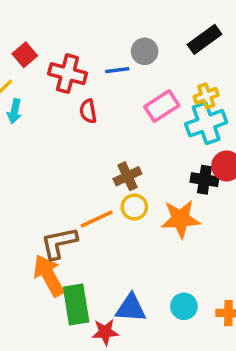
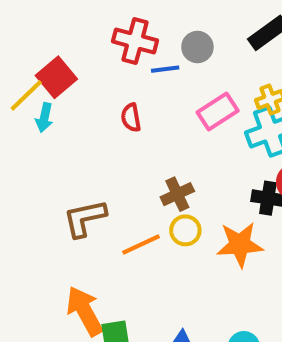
red square: (25, 55) -> (56, 77), moved, size x1.4
red cross: (68, 74) -> (135, 41), moved
brown L-shape: (59, 243) -> (85, 218), moved

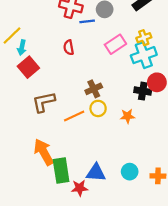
red square: (56, 77) -> (28, 67), moved
orange star: (240, 244) -> (127, 116), size x0.6

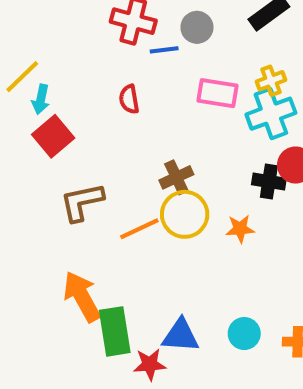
pink rectangle: (115, 44) -> (218, 93), turned 42
yellow circle: (98, 108) -> (185, 214), size x1.5

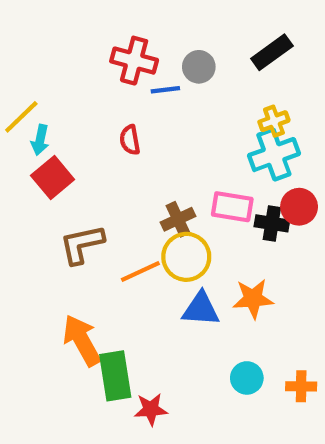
pink rectangle: (218, 93) -> (232, 207), moved
orange star: (240, 229) -> (253, 299), moved, size x1.4
blue triangle: (181, 336) -> (201, 309), moved

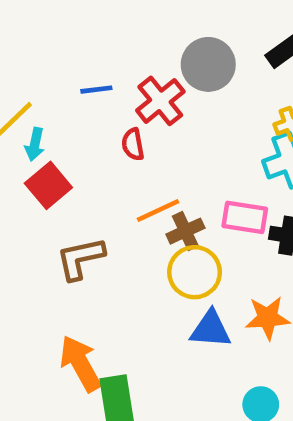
red cross: (134, 61) -> (160, 101), moved, turned 36
gray circle: (199, 67) -> (208, 64), size x1.5
blue line: (165, 90) -> (96, 90), moved
orange line: (140, 271) -> (158, 211), moved

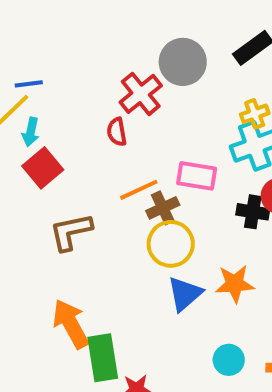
blue line: (96, 90) -> (29, 84), moved
pink rectangle: (245, 217) -> (197, 176), moved
blue triangle: (211, 329) -> (185, 294), turned -45

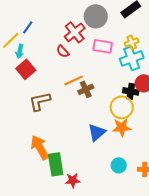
blue line: (29, 84) -> (28, 27), moved, turned -48
red semicircle: (117, 132) -> (63, 51), turned -32
pink rectangle: (197, 176) -> (103, 46), moved
yellow circle: (171, 244) -> (122, 107), moved

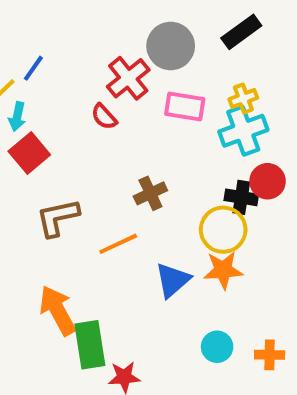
orange line: (74, 80) -> (118, 244), moved

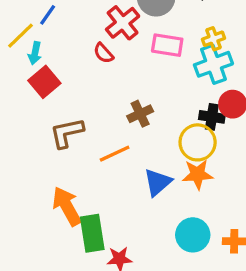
cyan circle: (217, 347) -> (193, 235), size x1.4

